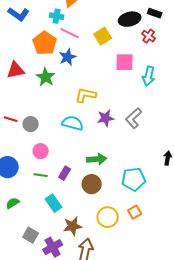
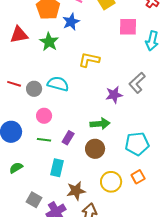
purple star: (106, 118) -> (114, 95), moved
cyan semicircle: (73, 123) -> (58, 84), moved
cyan rectangle: (54, 203) -> (57, 168), turned 48

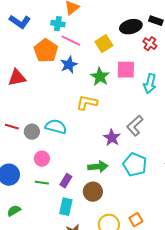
green star: (49, 42) -> (100, 77), moved
purple star: (114, 95) -> (112, 138), turned -30
cyan pentagon: (137, 144) -> (135, 165), moved, turned 30
cyan rectangle: (57, 168) -> (66, 207), moved

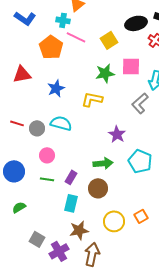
blue star: (69, 65) -> (56, 88), moved
green star: (100, 77) -> (105, 73), turned 30
gray L-shape: (135, 126) -> (140, 103), moved

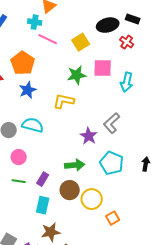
orange pentagon: (51, 47) -> (23, 63), moved
gray L-shape: (140, 103) -> (112, 123), moved
yellow circle: (114, 221) -> (92, 199), moved

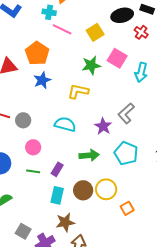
pink square: (103, 68) -> (117, 58), turned 30
cyan semicircle: (33, 125) -> (65, 124), moved
brown circle: (70, 190) -> (83, 190), moved

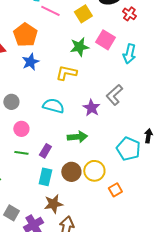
cyan pentagon: (126, 153) -> (128, 149), moved

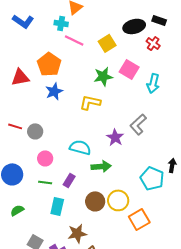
cyan semicircle: (53, 106) -> (80, 147), moved
cyan rectangle: (45, 177) -> (57, 206), moved
orange square: (115, 190) -> (139, 219), size x1.5

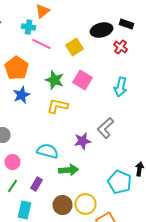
pink square: (129, 69) -> (82, 80), moved
green star: (103, 76) -> (54, 80), moved, turned 30
purple star: (115, 137) -> (82, 141), turned 30
green line: (45, 182) -> (12, 186), turned -64

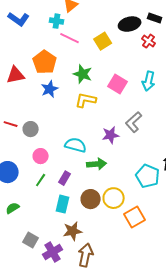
pink square: (82, 80) -> (118, 84), moved
cyan rectangle: (24, 210) -> (63, 204), moved

